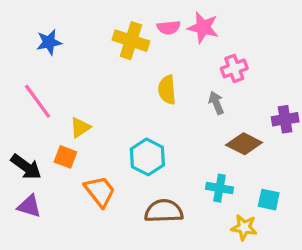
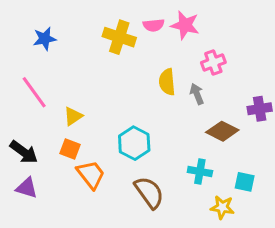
yellow semicircle: (167, 90) -> (167, 82), moved
orange square: (65, 157) -> (70, 149), moved
brown semicircle: (164, 211) -> (149, 192), turned 56

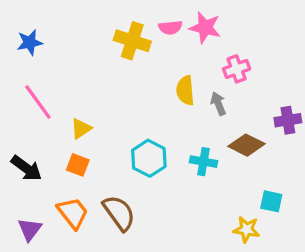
blue star: (45, 39) -> (30, 42), moved
cyan cross: (200, 171) -> (203, 162), moved
orange trapezoid: (91, 174) -> (73, 213), moved
purple triangle: (27, 188) -> (30, 229), moved, turned 50
brown semicircle: (149, 192) -> (119, 213), moved

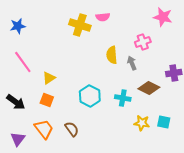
pink star: (205, 28) -> (163, 17), moved
brown semicircle: (119, 213) -> (72, 129), size x0.7
yellow star: (246, 229) -> (142, 123), moved

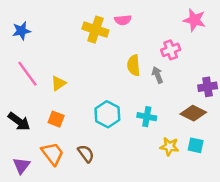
yellow triangle: (49, 78) -> (58, 83), moved
brown diamond: (149, 88) -> (193, 113), moved

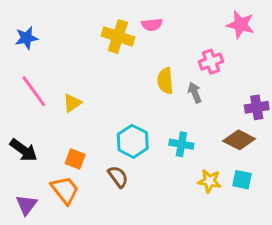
orange square: (56, 119) -> (75, 159), moved
brown semicircle: (86, 154) -> (118, 177), moved

